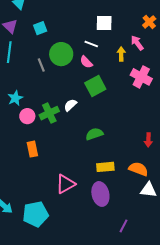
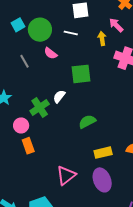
green circle: (61, 54) -> (40, 30), moved
pink semicircle: (86, 62) -> (51, 53), moved
green square: (95, 86) -> (81, 74), turned 30
pink circle: (27, 116) -> (21, 125), moved

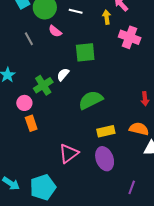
green semicircle: (87, 122) -> (91, 100), size x1.4

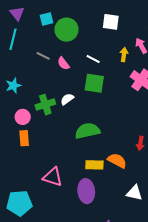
white line: (76, 11) -> (93, 59), moved
pink semicircle: (55, 31) -> (63, 63), moved
gray line: (29, 39) -> (43, 56), turned -48
orange semicircle: (139, 129) -> (117, 161), moved
pink triangle: (69, 153) -> (53, 177), turned 40

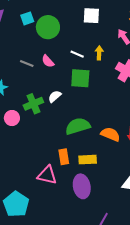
yellow arrow: (124, 55) -> (99, 53), moved
gray line: (43, 56) -> (27, 63), moved
orange rectangle: (24, 138) -> (64, 157), moved
orange semicircle: (117, 161) -> (110, 134), moved
cyan pentagon: (19, 203) -> (16, 204), turned -30

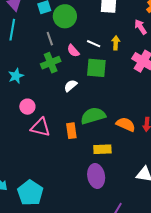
pink semicircle: (48, 61) -> (73, 51), moved
gray line: (27, 63) -> (50, 39), moved, turned 48
green cross: (33, 104) -> (51, 63), moved
orange rectangle: (64, 157) -> (71, 131), moved
pink triangle: (47, 175) -> (40, 127), moved

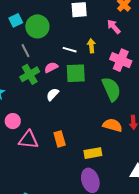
pink semicircle: (73, 51) -> (51, 67), moved, turned 112
green semicircle: (93, 116) -> (111, 89), moved, turned 90

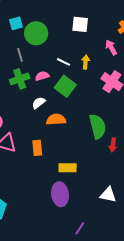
green square: (76, 73) -> (65, 86), turned 30
green semicircle: (111, 89) -> (98, 126), moved
orange semicircle: (113, 125) -> (56, 120), moved, turned -30

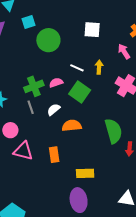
cyan square: (16, 23) -> (28, 22), moved
gray line: (20, 55) -> (31, 107), moved

